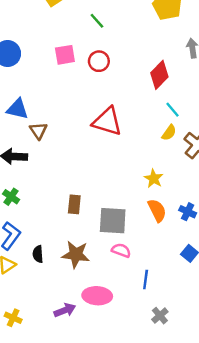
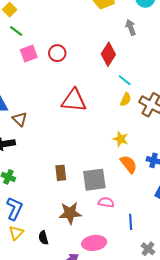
green line: (97, 21) -> (16, 31), moved
black semicircle: (38, 254) -> (43, 238), moved

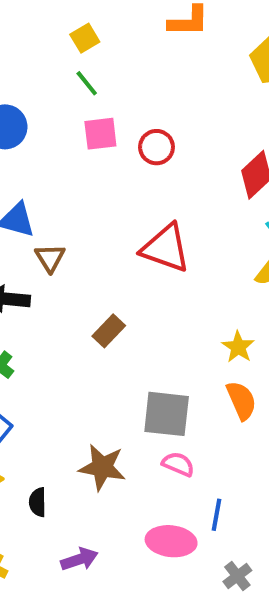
brown rectangle: (61, 173) -> (109, 331), moved, turned 35
pink ellipse: (94, 243) -> (171, 541), moved

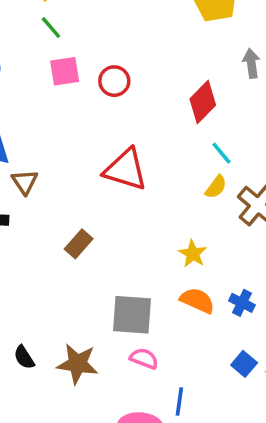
orange semicircle: (241, 400) -> (197, 300), turned -40
black semicircle: (38, 502) -> (24, 357), moved, turned -30

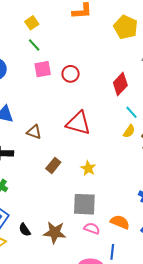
brown triangle: (25, 182) -> (34, 132), moved, turned -35
yellow star: (193, 254) -> (88, 168), moved
orange semicircle: (197, 300) -> (120, 222), moved

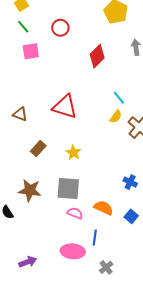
red circle: (71, 74) -> (60, 28), moved
red diamond: (120, 84) -> (97, 56), moved
brown star: (55, 232) -> (30, 190), moved

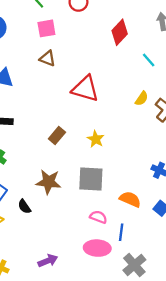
cyan line: (119, 98) -> (149, 60), moved
brown triangle: (20, 114) -> (48, 58), moved
pink semicircle: (75, 213) -> (98, 217), moved
gray cross: (106, 267) -> (134, 265), size x1.5

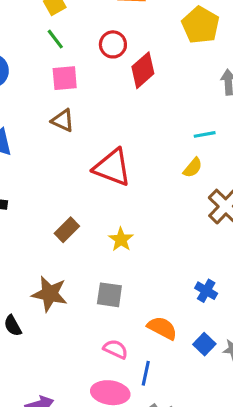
red diamond: (120, 32) -> (143, 70), moved
cyan line: (149, 60) -> (205, 134), turned -64
yellow semicircle: (142, 99) -> (193, 168), moved
gray square: (91, 179) -> (109, 295), size x0.7

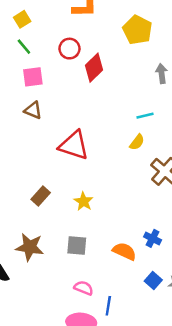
orange semicircle: (162, 328) -> (124, 251), moved

